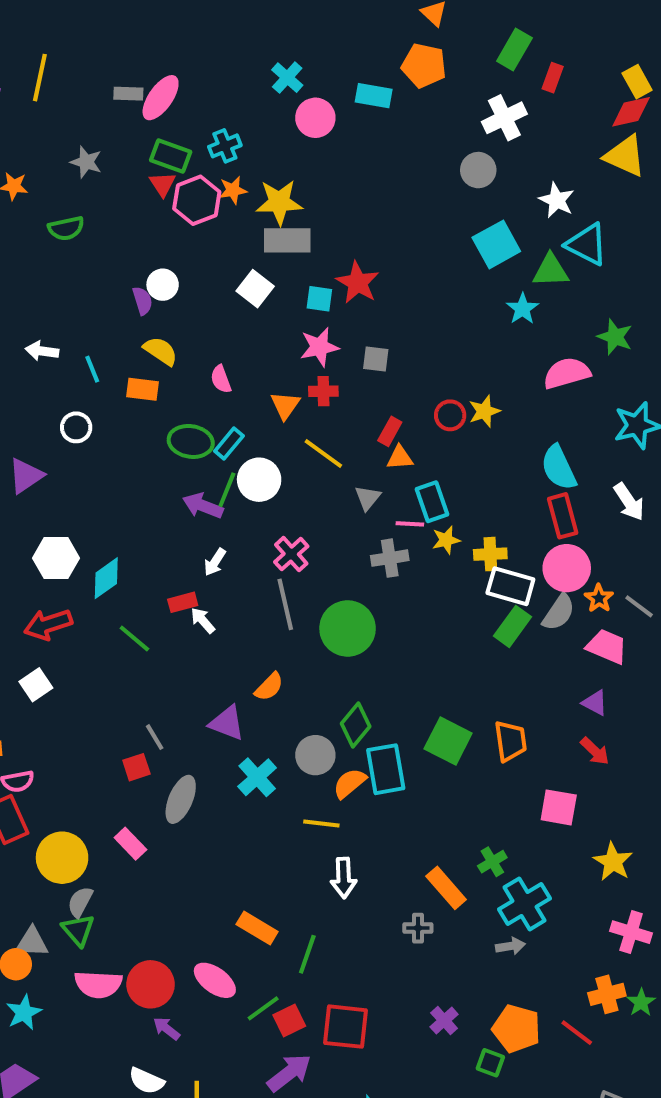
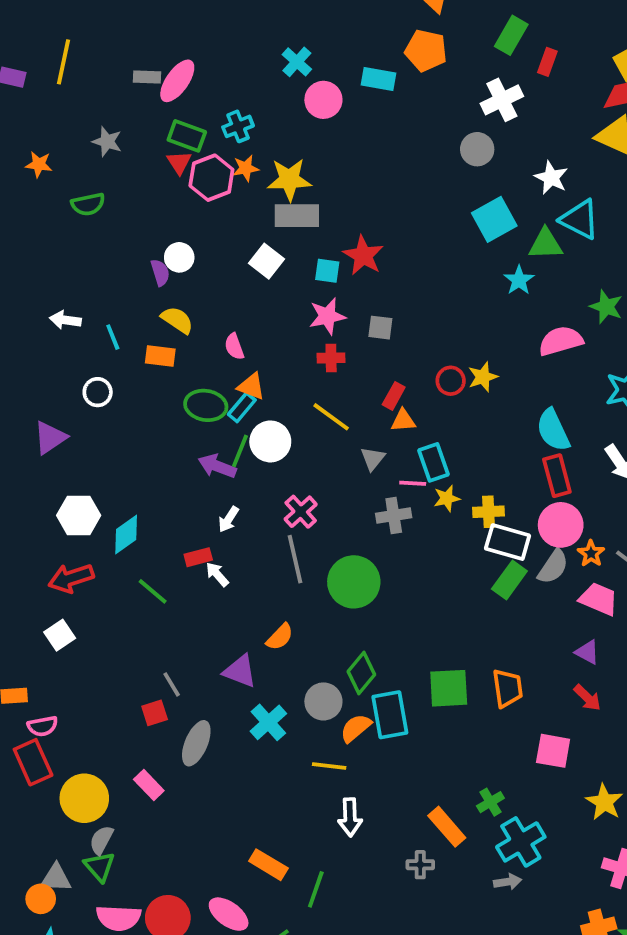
orange triangle: (285, 405) -> (251, 386), moved, turned -44
green square: (448, 741) -> (449, 688), turned -30

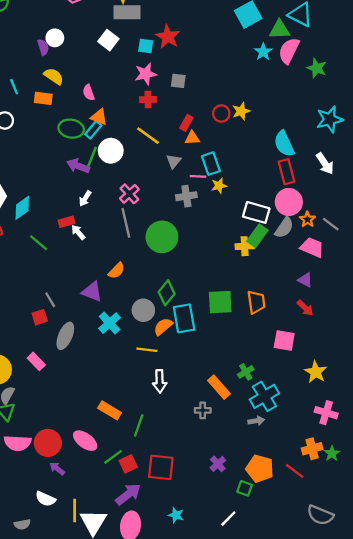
pink semicircle: (561, 341) -> (289, 51), moved, turned -48
yellow cross: (489, 512) -> (245, 246), moved

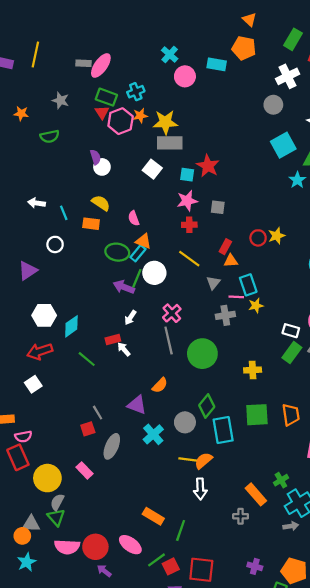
purple semicircle: (43, 47) -> (95, 157), moved
white rectangle: (256, 212) -> (291, 331), size x0.7
yellow cross: (245, 246) -> (253, 370), moved
orange semicircle: (163, 327) -> (203, 461), moved
purple cross: (218, 464) -> (255, 566), turned -32

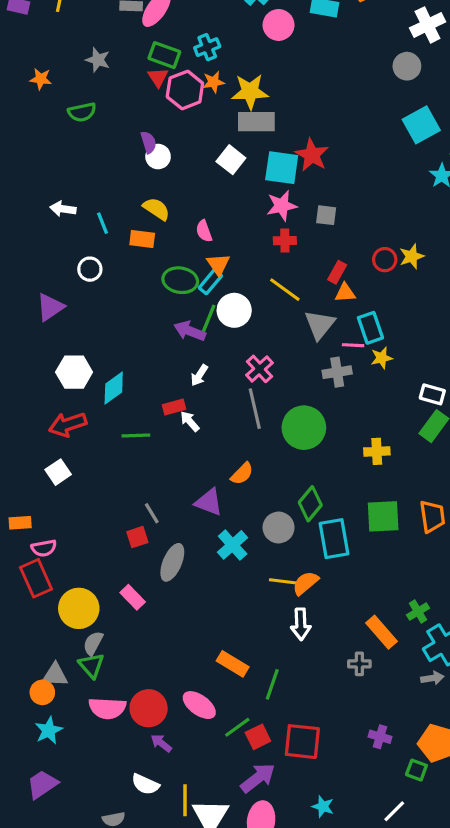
cyan square: (187, 175) -> (282, 168), size x1.6
orange triangle: (143, 241) -> (218, 264), turned 35
gray triangle: (213, 283) -> (320, 325), size x1.5
green line: (87, 359) -> (136, 436), turned -42

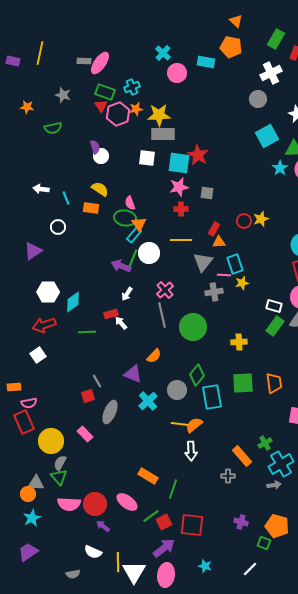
white square: (231, 160) -> (147, 158), turned -30
green ellipse: (180, 280) -> (125, 218), moved
yellow line: (285, 290) -> (181, 240), turned -35

